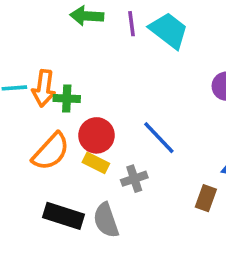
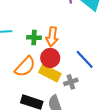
orange arrow: (44, 88) -> (52, 37), moved
yellow rectangle: (96, 163) -> (50, 73), size x1.5

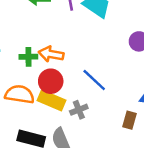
orange arrow: (52, 37) -> (51, 54), turned 96
orange semicircle: (25, 67) -> (20, 94), turned -120

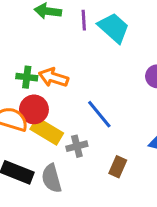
red circle: (51, 81) -> (34, 109), moved
brown rectangle: (129, 120) -> (118, 167), moved

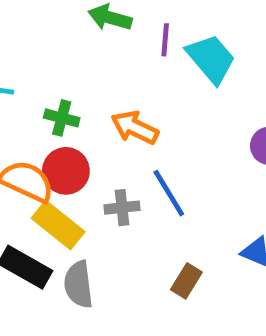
orange arrow: (53, 78) -> (135, 128), moved
yellow rectangle: (47, 131) -> (58, 225), moved
gray cross: (77, 146) -> (122, 208), moved

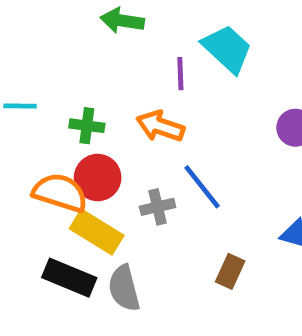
purple line: (165, 40) -> (180, 74), moved

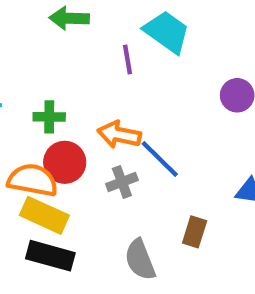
orange arrow: (160, 126) -> (119, 135), moved
yellow rectangle: (97, 232) -> (44, 215), moved
gray semicircle: (124, 288) -> (140, 260), moved

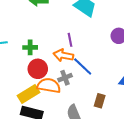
purple line: (128, 60) -> (70, 40), moved
orange semicircle: (33, 180) -> (49, 86), moved
yellow rectangle: (44, 215) -> (29, 94), turned -55

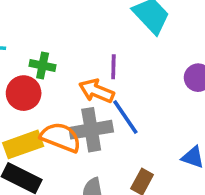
red circle: (38, 69) -> (24, 93), moved
gray cross: (65, 78) -> (91, 130), size x1.6

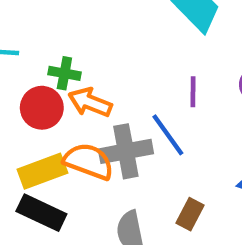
purple line: (113, 67) -> (193, 92), moved
orange arrow: (96, 91) -> (90, 102), moved

